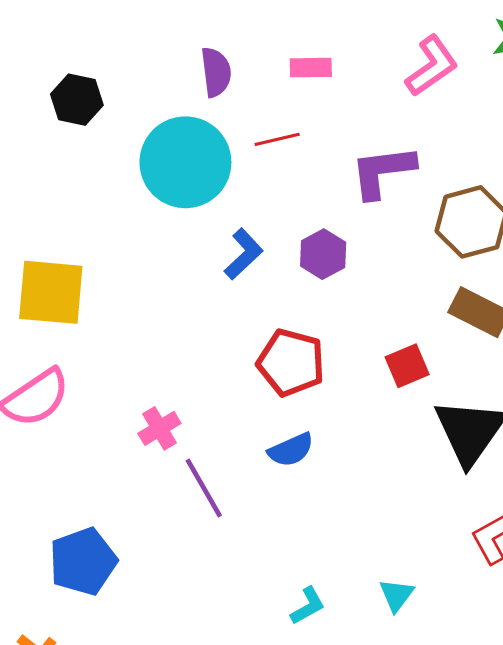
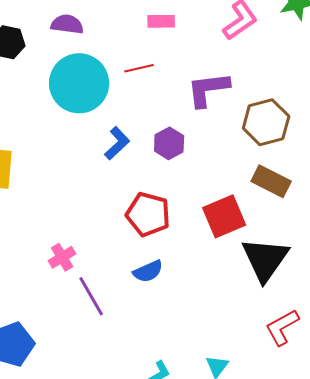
purple semicircle: (216, 72) -> (67, 24), moved, turned -76
red square: (407, 366) -> (224, 216), size x1.5

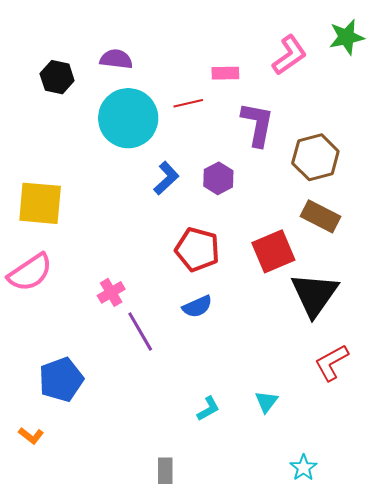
pink rectangle: (161, 21) -> (225, 73), moved
purple L-shape: (208, 89) -> (257, 124), turned 108

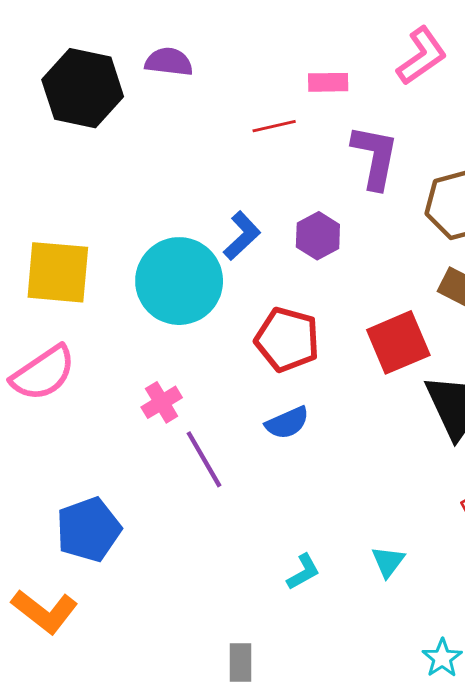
black hexagon: (57, 77) -> (83, 88), size x1.6
cyan circle: (128, 118) -> (179, 281), moved
orange L-shape: (31, 436) -> (45, 611), size x1.8

